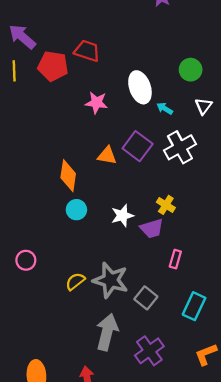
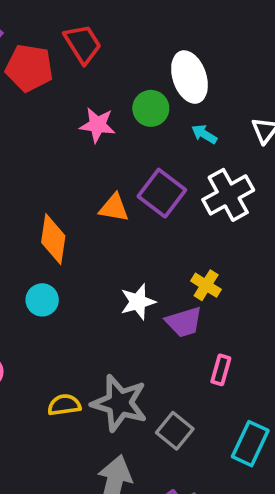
red trapezoid: (87, 51) -> (83, 44), turned 40
green circle: (191, 70) -> (151, 108), moved
white ellipse: (140, 87) -> (189, 77), moved
cyan circle: (76, 210) -> (42, 300), moved
yellow semicircle: (75, 281) -> (64, 405), turned 30

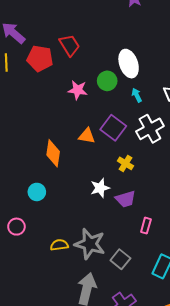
cyan arrow: (204, 134) -> (137, 95), turned 32
yellow cross: (206, 285) -> (126, 163), moved
cyan circle: (42, 300) -> (37, 192), moved

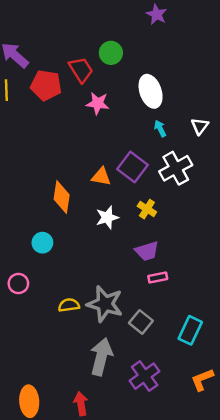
green circle: (107, 81) -> (111, 53), moved
pink star: (78, 90) -> (98, 103), moved
white star: (100, 188) -> (107, 217), moved
pink rectangle: (146, 226) -> (158, 278), moved, turned 63

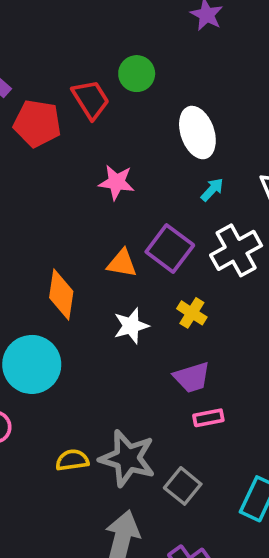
pink star: (98, 103) -> (116, 182), moved
cyan arrow: (160, 129) -> (212, 190), turned 70
cyan circle: (42, 243) -> (32, 364), size x1.8

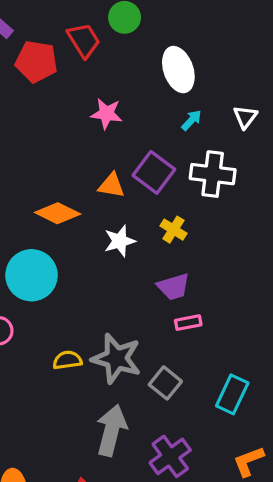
white cross: (236, 250) -> (213, 174), turned 36
orange diamond: (61, 294) -> (58, 213), turned -72

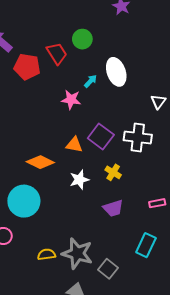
cyan arrow: (191, 120) -> (91, 81), moved
pink rectangle: (188, 323) -> (157, 203), moved
cyan rectangle: (232, 394) -> (146, 245), moved

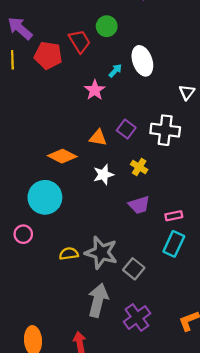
pink star: (71, 100) -> (95, 90), turned 30
purple square: (101, 136) -> (126, 129), size x0.7
pink rectangle: (157, 203) -> (174, 216), moved

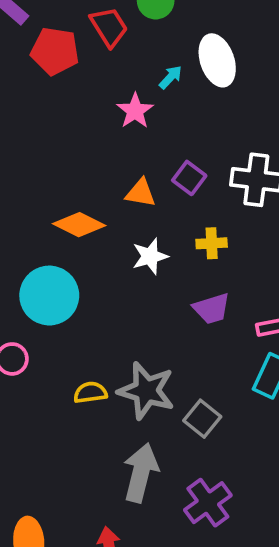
yellow cross: (139, 167) -> (212, 243), turned -35

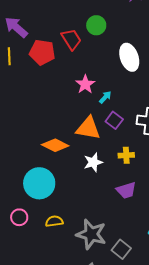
cyan arrow: (171, 77) -> (105, 97), moved
orange triangle: (141, 193) -> (88, 128), size x1.5
yellow semicircle: (90, 393) -> (54, 221), moved

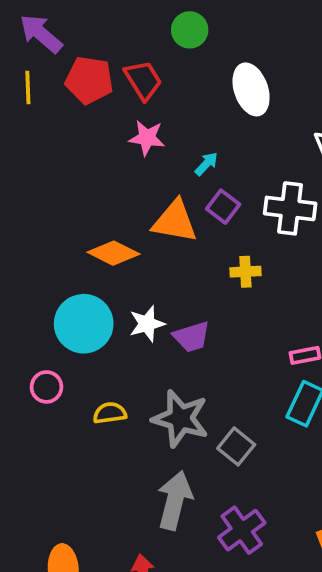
red trapezoid: (71, 39) -> (143, 80), moved
pink star: (85, 84) -> (147, 138), moved, turned -30
white star: (93, 162) -> (147, 324), moved
purple trapezoid: (126, 190) -> (192, 337), moved
yellow semicircle: (54, 221) -> (110, 413), moved

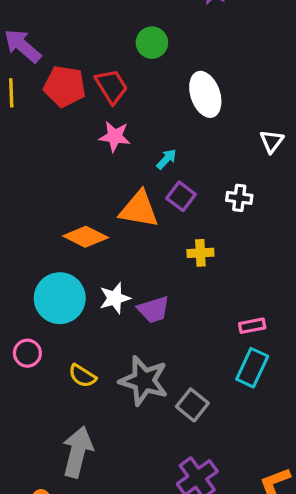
white cross: (290, 208) -> (239, 198), size x0.6
yellow semicircle: (110, 413) -> (82, 376), turned -140
gray arrow: (175, 500) -> (78, 452), moved

